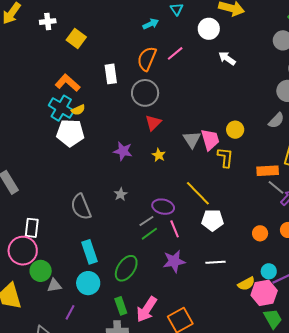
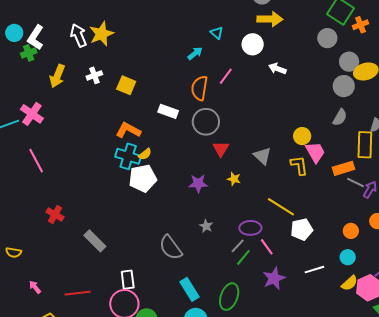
white rectangle: (111, 74) -> (168, 111), turned -48
pink trapezoid: (210, 140) -> (315, 152), moved
cyan circle: (269, 271) -> (348, 257), moved

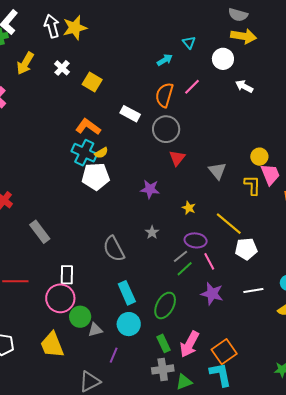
white cross: (94, 75) -> (62, 68), turned -35
yellow star: (234, 179) -> (189, 208), moved
purple star: (274, 278) -> (212, 294), turned 30

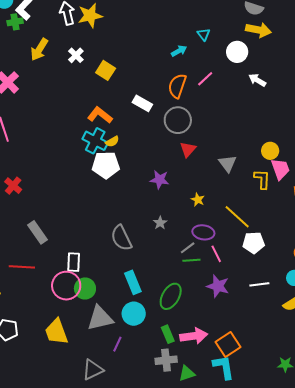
gray rectangle: (40, 232) -> (38, 232), moved
green line: (185, 269) -> (191, 260), turned 36
green circle: (80, 317) -> (85, 288), moved
gray triangle: (95, 330) -> (100, 318), size x1.8
pink arrow: (189, 344) -> (194, 336), turned -128

